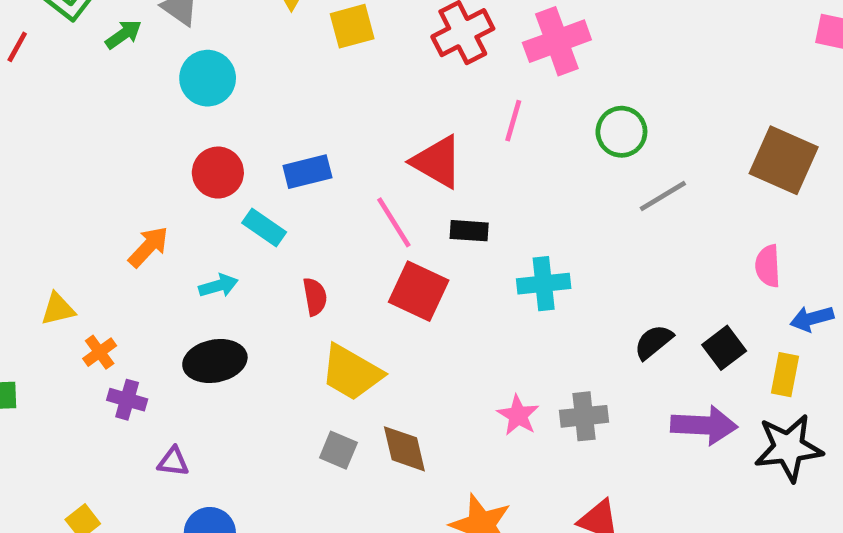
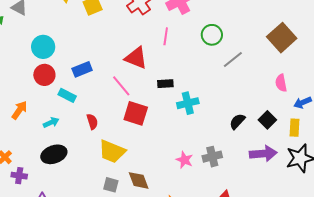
cyan circle: (208, 78) -> (43, 47), moved
brown square: (784, 160) -> (282, 38), turned 32
black rectangle: (469, 231) -> (165, 84), moved

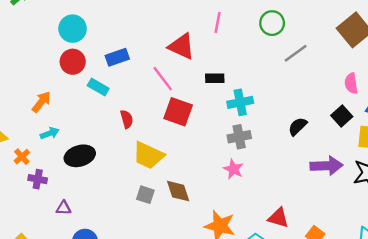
black square: (267, 120) -> (342, 116), moved
cyan arrow: (51, 122) -> (50, 133), moved
gray cross: (212, 157) -> (239, 137), moved

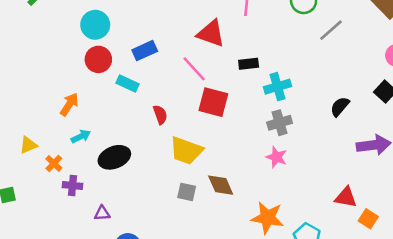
red triangle: (278, 218) -> (346, 197), moved

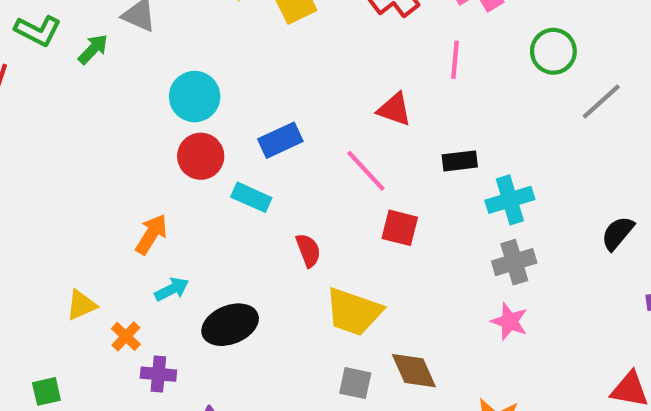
red triangle: (211, 33) -> (394, 109), size x0.7
red square: (213, 102) -> (400, 228), size x0.7

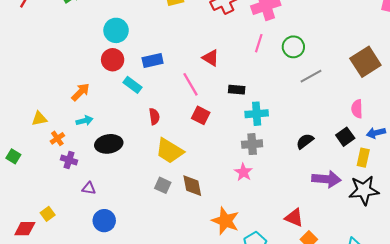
pink line: (455, 60) -> (259, 43), moved
green square: (46, 391) -> (13, 156), turned 32

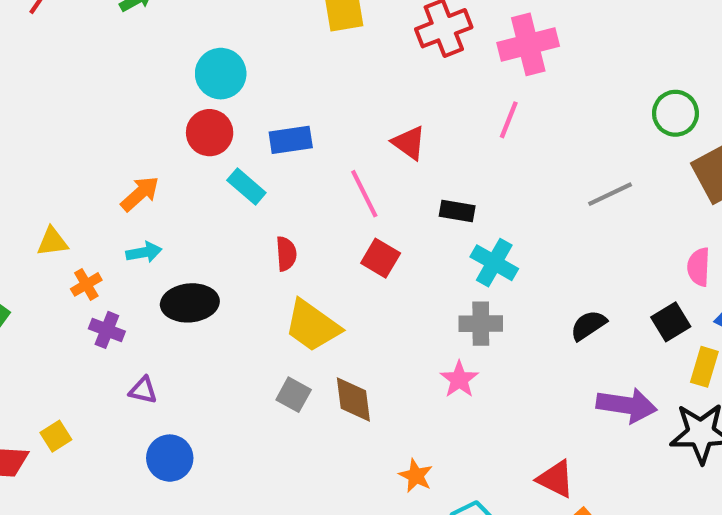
green circle: (293, 47) -> (675, 113), moved
cyan cross: (257, 114) -> (494, 263), turned 30
orange star: (225, 221) -> (416, 476), size x0.6

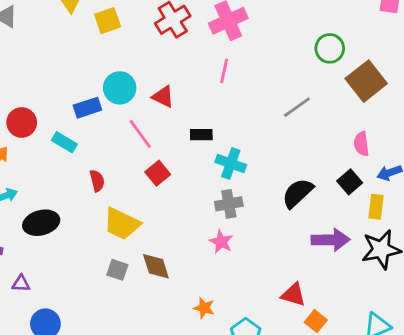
cyan circle: (221, 74) -> (120, 88), moved
red circle: (210, 133) -> (22, 123), moved
red square: (381, 258) -> (158, 173), turned 30
black semicircle: (588, 325) -> (298, 193), size x1.4

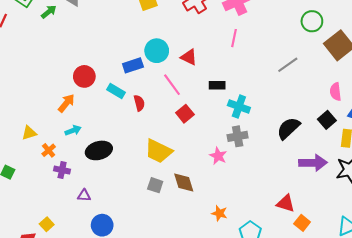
red semicircle: (97, 181) -> (139, 103), moved
pink star: (221, 242) -> (218, 156), moved

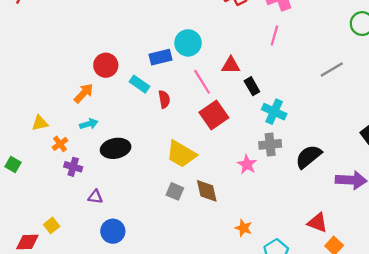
red triangle: (189, 57) -> (231, 65), moved, turned -30
black rectangle: (217, 85) -> (252, 86), turned 56
red square: (185, 114) -> (214, 115), size x1.4
black semicircle: (288, 128) -> (308, 157), moved

